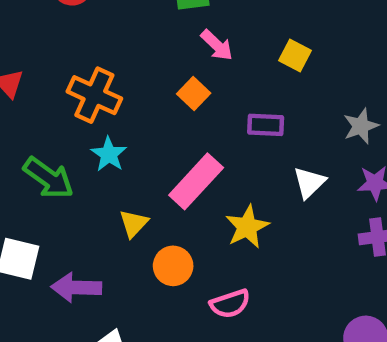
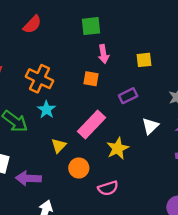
pink arrow: (217, 45) -> (104, 54), turned 36
yellow square: (295, 55) -> (144, 60), turned -35
orange square: (194, 93) -> (91, 79), turned -35
purple rectangle: (266, 125) -> (128, 96), turned -30

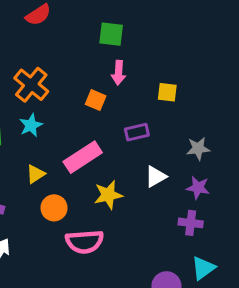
pink semicircle: (108, 188) -> (85, 242), size x1.4

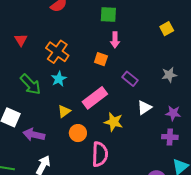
yellow square: (167, 92) -> (167, 29), moved, turned -32
purple rectangle: (137, 132) -> (130, 79), turned 56
gray star: (198, 149) -> (169, 75), moved
yellow star: (108, 195) -> (114, 122), turned 30
pink semicircle: (85, 242) -> (100, 154), turned -80

